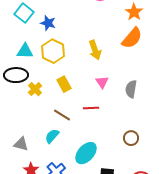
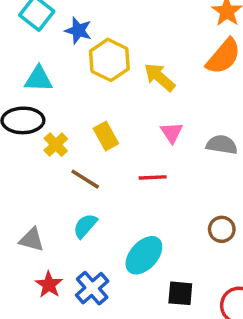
yellow arrow: (95, 50) -> (160, 77), turned 150
yellow hexagon: (53, 51) -> (109, 60), moved
gray semicircle: (131, 89) -> (222, 145), turned 90
brown line: (62, 115) -> (85, 179), moved

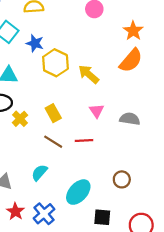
brown line: (85, 179) -> (53, 142), moved
brown circle: (222, 229) -> (122, 179), moved

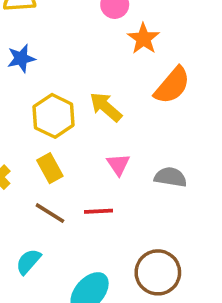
orange star: (133, 31) -> (143, 39), moved
blue star: (35, 43) -> (21, 58), turned -30
yellow hexagon: (55, 63) -> (54, 116), moved
brown circle: (122, 179) -> (158, 272), size x1.6

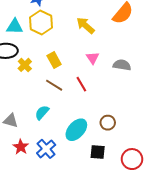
yellow hexagon: (54, 116) -> (41, 22), moved
red line: (99, 211) -> (81, 84), turned 63
brown circle: (158, 272) -> (108, 123), moved, size x0.6

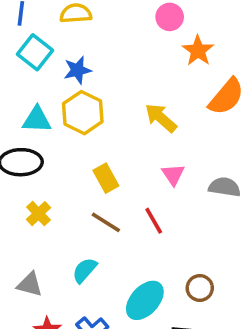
yellow cross: (25, 65) -> (39, 214), moved

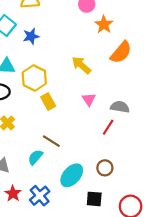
yellow hexagon: (83, 113) -> (34, 78), moved
red line: (154, 221) -> (108, 127), moved, turned 63
brown line: (106, 222) -> (51, 141), moved

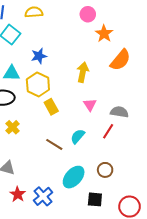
blue star: (31, 36) -> (39, 56), moved
yellow arrow: (81, 65) -> (83, 72), turned 60
cyan semicircle: (35, 157) -> (78, 136), moved

